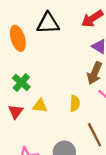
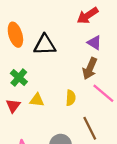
black triangle: (48, 23) -> (45, 45), moved

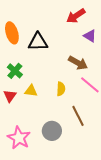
purple triangle: (94, 43) -> (90, 36), moved
brown arrow: (90, 68) -> (78, 63), turned -84

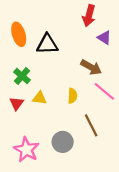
red arrow: (76, 16) -> (89, 16), turned -42

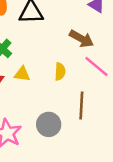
brown line: (91, 125) -> (81, 106), turned 30

